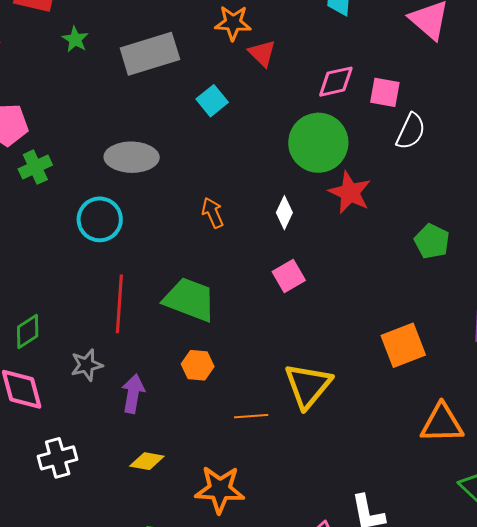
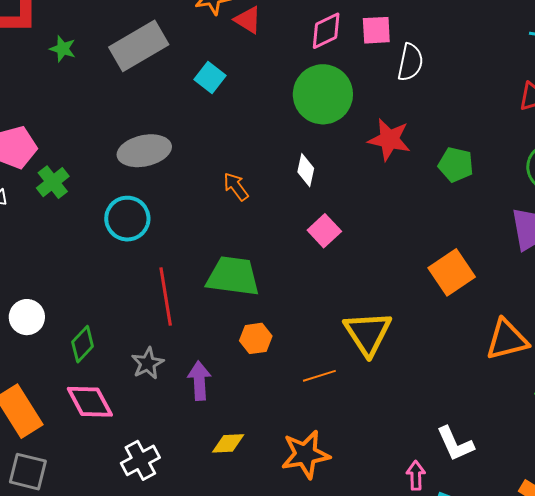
red star: (350, 193) -> (389, 139), moved

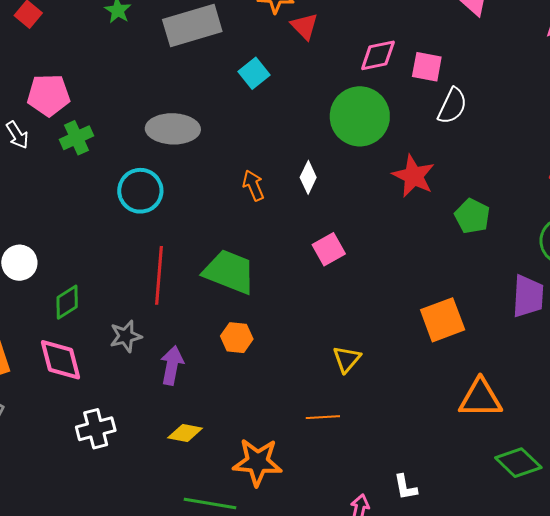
white diamond: (306, 170) -> (308, 177), moved
yellow triangle: (368, 333) -> (347, 359), size x0.6
orange line: (319, 376) -> (323, 417), moved
white L-shape: (455, 444) -> (405, 487), size x0.7

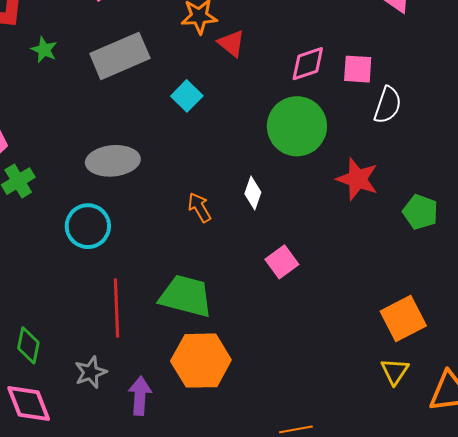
green diamond: (67, 302) -> (28, 345), turned -39
orange hexagon: (237, 338) -> (201, 361), size x1.8
yellow triangle: (347, 359) -> (395, 371), moved

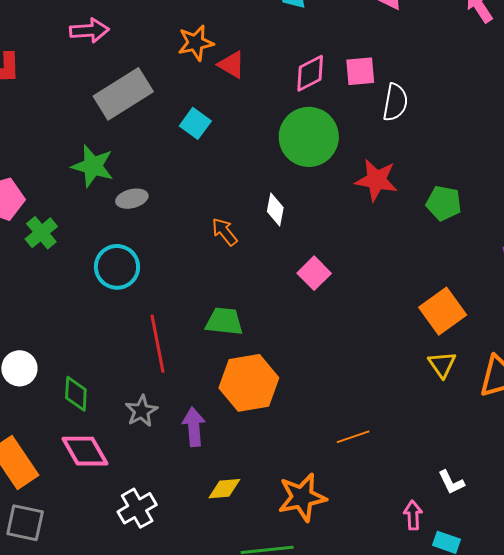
green star: (44, 50) -> (93, 166), moved, size x1.6
gray ellipse: (113, 161) -> (132, 199), size x0.6
green trapezoid: (186, 296) -> (224, 321), size x0.7

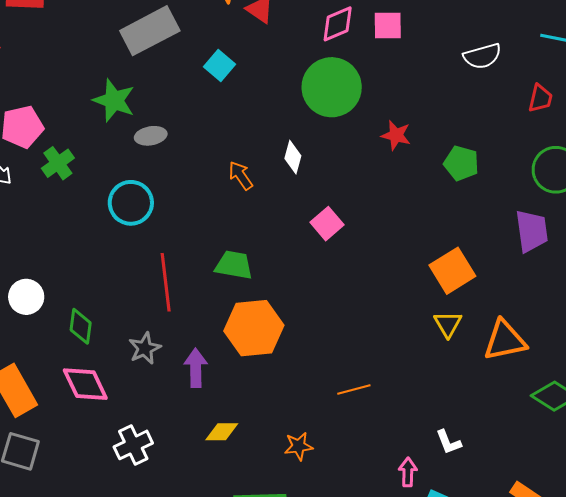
white semicircle: (395, 102) -> (482, 56), moved, turned 60
red star: (376, 180) -> (396, 135), size x0.7
orange star: (302, 497) -> (298, 446), size x0.6

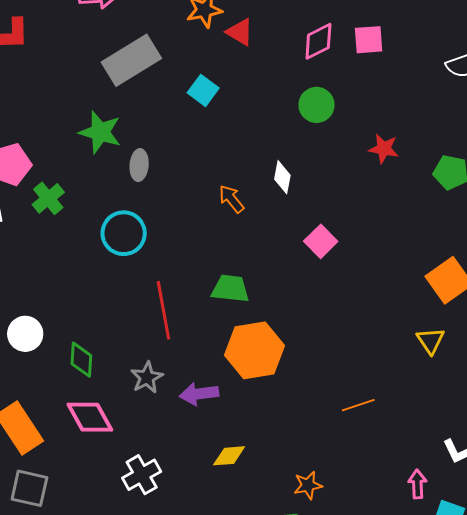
green circle: (332, 87) -> (316, 105), size x0.6
gray ellipse: (151, 136) -> (139, 165), turned -72
yellow triangle: (448, 324) -> (430, 341), moved
purple arrow: (196, 368) -> (199, 394), turned -93
orange star: (298, 446) -> (308, 485), moved

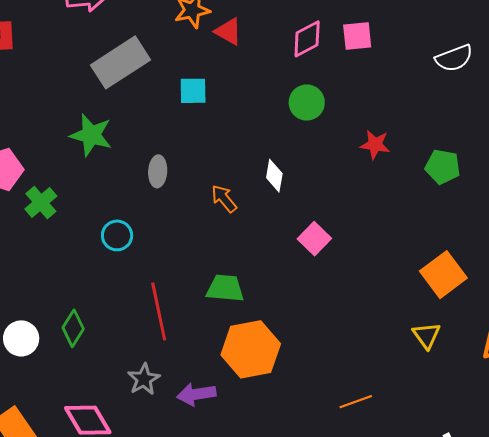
cyan square: (203, 90) -> (193, 91), turned -36
gray ellipse: (139, 165) -> (158, 171), moved
cyan circle: (124, 233) -> (117, 235), size x0.7
green diamond: (81, 360) -> (73, 328), moved, turned 30

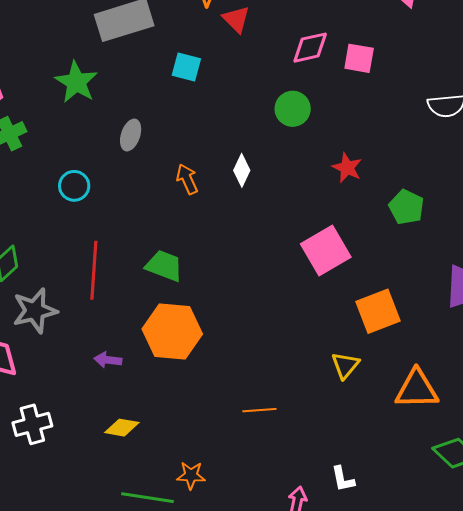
pink square: (314, 239) -> (326, 251), moved, size x1.5
gray star: (144, 379) -> (35, 311), moved, size x1.4
purple arrow: (196, 394) -> (108, 360), size x0.7

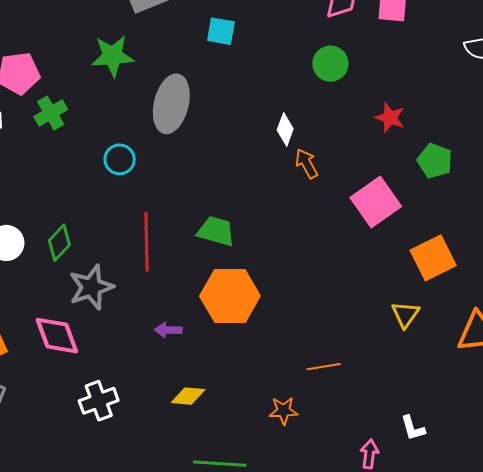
green star: (76, 82) -> (113, 56), turned -30
gray ellipse: (131, 135) -> (171, 104), size x1.8
orange arrow: (187, 179) -> (307, 164), moved
green pentagon: (406, 207) -> (435, 161), moved
orange star: (191, 475) -> (283, 411), moved

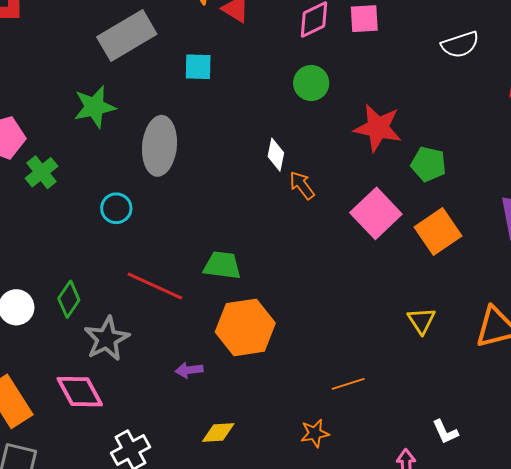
red star: (390, 118) -> (378, 128), size x1.6
red line: (147, 242) -> (155, 286), turned -56
orange square: (433, 258) -> (438, 232), moved

